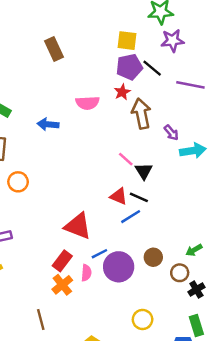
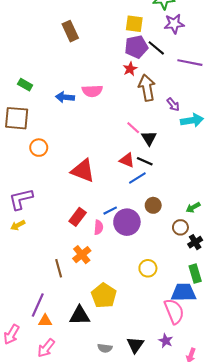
pink semicircle: (87, 103) -> (92, 91), moved
red triangle: (78, 226) -> (83, 171), moved
brown circle: (153, 257) -> (153, 205), moved
orange cross: (62, 285) -> (82, 255), moved

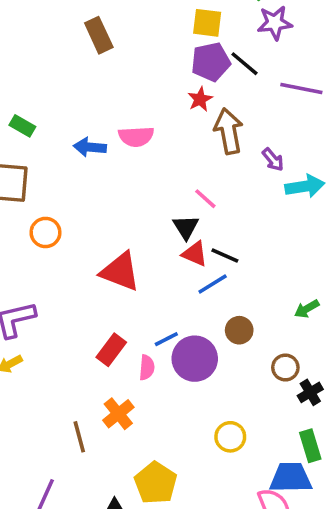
black triangle: (149, 138) -> (186, 227), moved
green arrow: (193, 207) -> (307, 309), moved

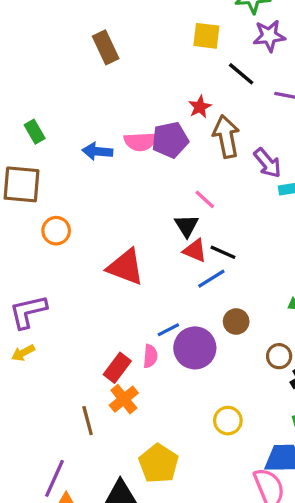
purple pentagon: (211, 62) -> (170, 140), moved
green rectangle: (22, 126) -> (35, 132), turned 30
purple arrow: (273, 160) -> (267, 163), size x1.4
red rectangle: (111, 350) -> (117, 368), moved

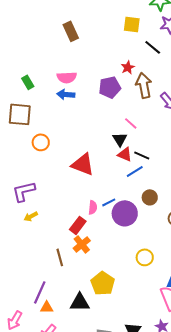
pink semicircle: (140, 142) -> (67, 77), moved
yellow arrow: (23, 353) -> (31, 216), moved
pink semicircle: (150, 356) -> (93, 207), moved

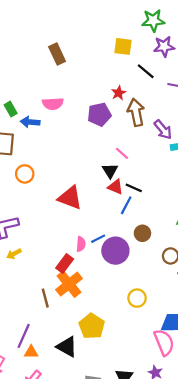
blue arrow: (66, 94) -> (30, 122), moved
blue line: (135, 171) -> (126, 205), turned -30
orange cross: (82, 244) -> (69, 284), size x1.4
black triangle: (80, 302) -> (67, 347), turned 30

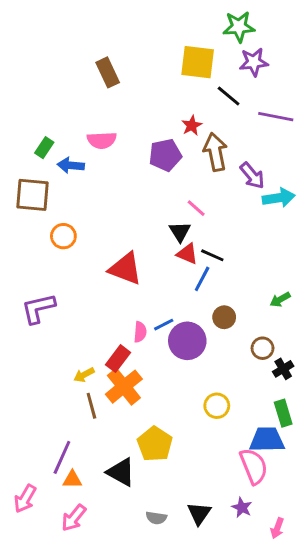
yellow square: (123, 46) -> (198, 62), size x1.4
green rectangle: (11, 109) -> (44, 148), turned 64
yellow arrow: (14, 254) -> (84, 375), moved

